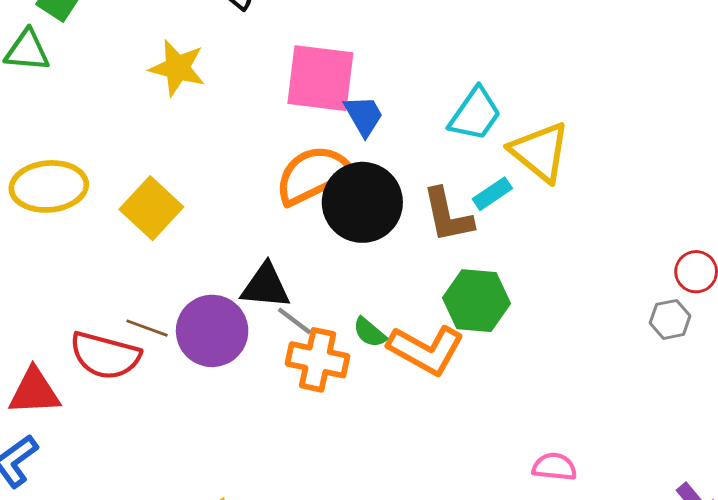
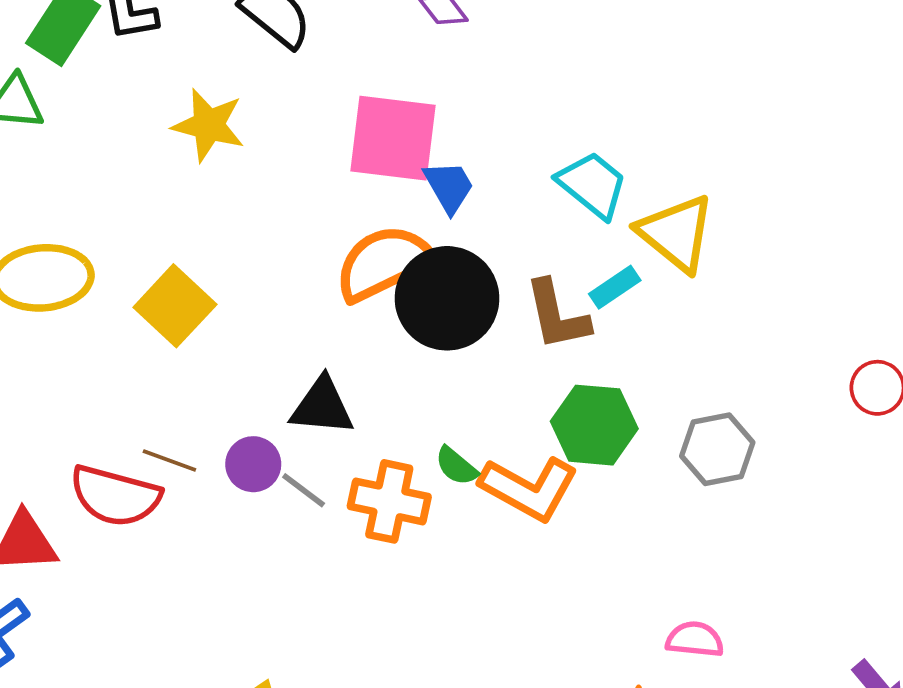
cyan trapezoid: (475, 114) -> (592, 185), turned -86
gray hexagon: (670, 319) -> (717, 449), moved, size x1.4
gray line: (294, 321) -> (304, 490), moved
purple circle: (212, 331) -> (253, 464), size x0.6

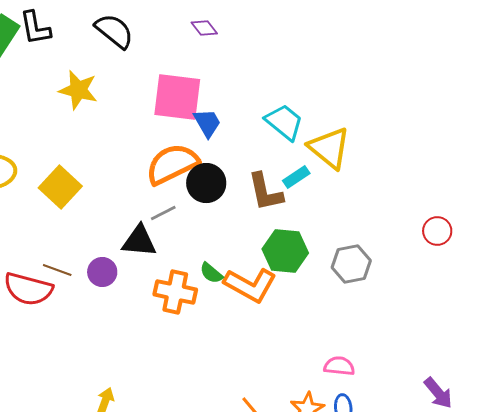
black circle: (447, 298) -> (206, 183), size x0.7
gray line: (304, 490) -> (163, 213), moved, turned -64

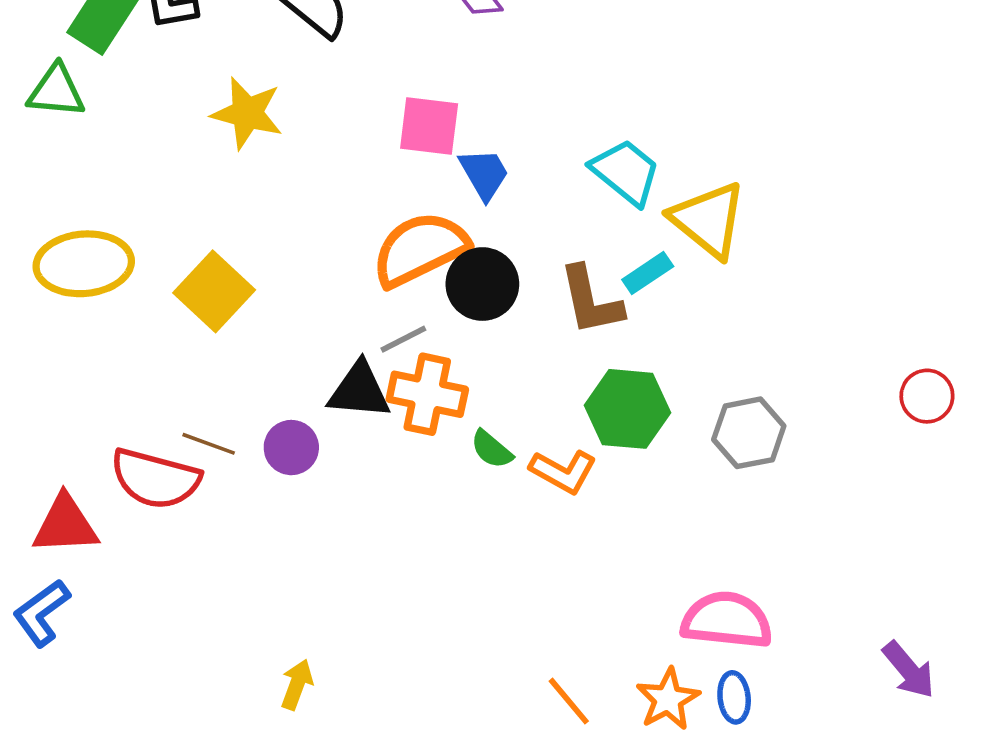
pink square: (177, 97) -> (429, 126), size x0.7
red circle: (437, 231) -> (927, 396), moved
orange L-shape: (250, 285) -> (563, 471), size x0.7
orange cross: (175, 292) -> (427, 394), moved
pink semicircle: (339, 366) -> (727, 620), size x1.6

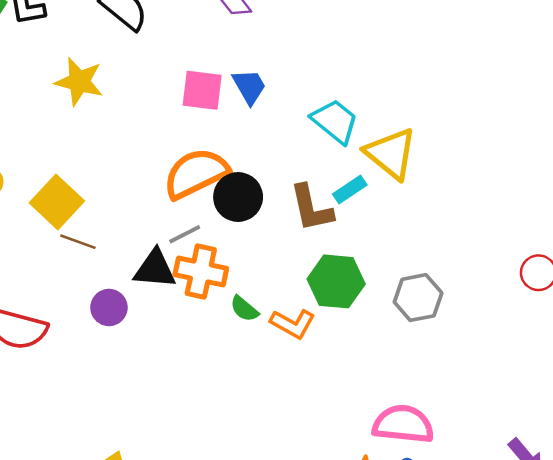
blue trapezoid: (484, 174) -> (249, 87), moved
brown line: (209, 444) -> (78, 242), moved

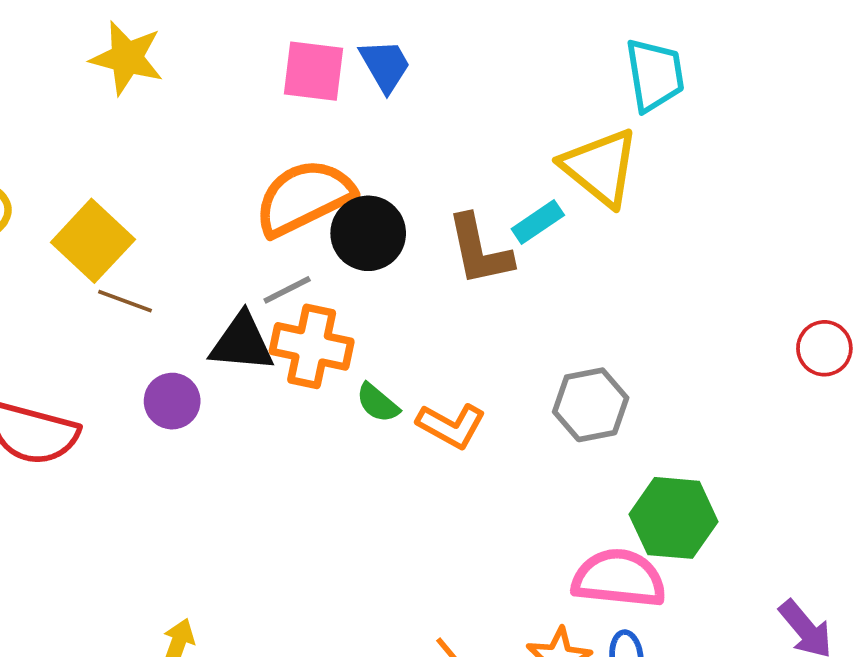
cyan trapezoid: (335, 121) -> (655, 75), moved, turned 42
green hexagon: (336, 281) -> (674, 518), moved
gray hexagon: (418, 298) -> (591, 405), moved

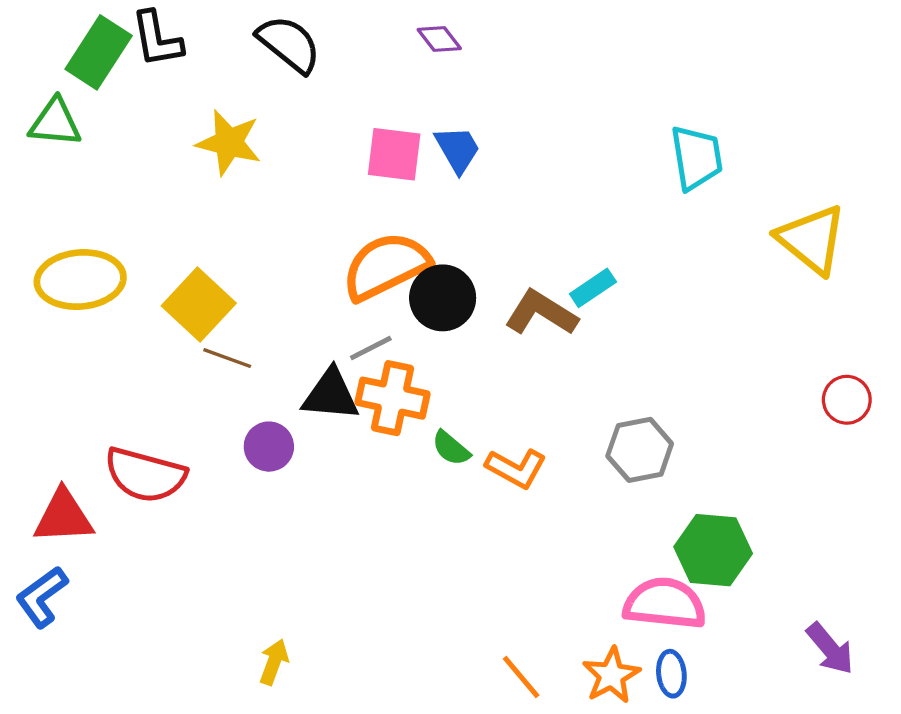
yellow triangle: (600, 167) -> (812, 239), moved
brown L-shape: (479, 250) -> (541, 313), turned 134

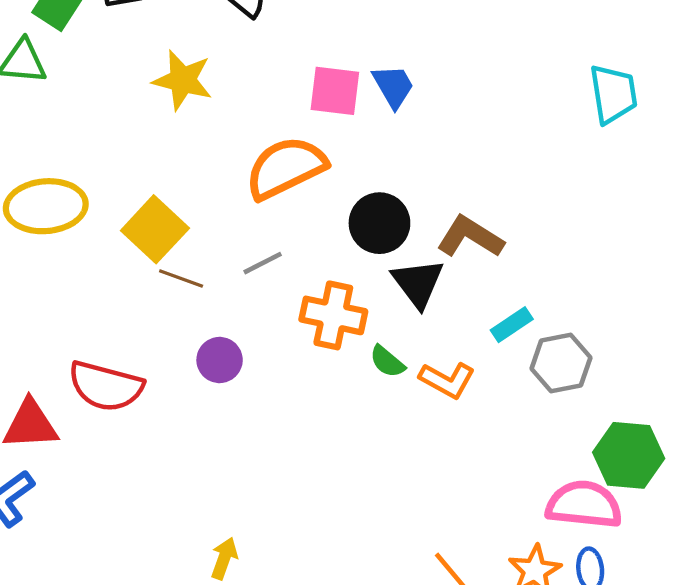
orange semicircle: (386, 266) -> (286, 168), moved
cyan rectangle: (593, 288) -> (512, 325), moved
gray line: (371, 348) -> (263, 263), moved
black triangle: (331, 395) -> (418, 283), moved, turned 48

